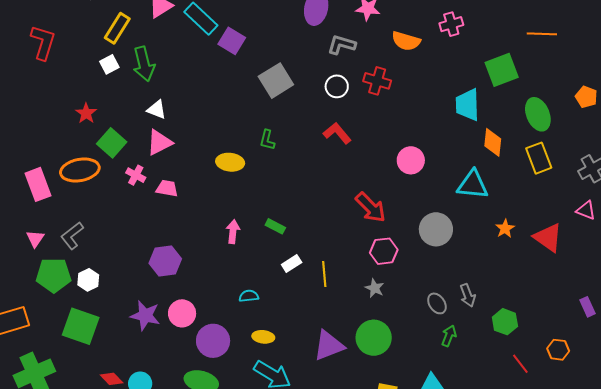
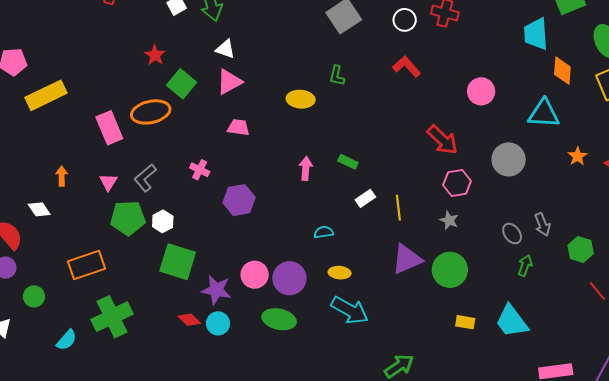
pink cross: (136, 175) -> (200, 170), moved
pink circle: (182, 313) -> (255, 275), moved
purple star: (145, 315) -> (216, 290), moved
green square: (81, 326) -> (178, 262), moved
purple triangle: (329, 346) -> (407, 259), moved

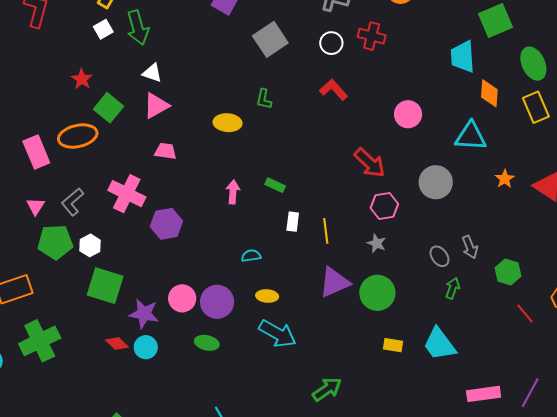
pink cross: (200, 170) -> (127, 194), size x1.8
white rectangle: (365, 198) -> (293, 222), turned -48
green ellipse: (279, 319) -> (207, 343), size x0.7

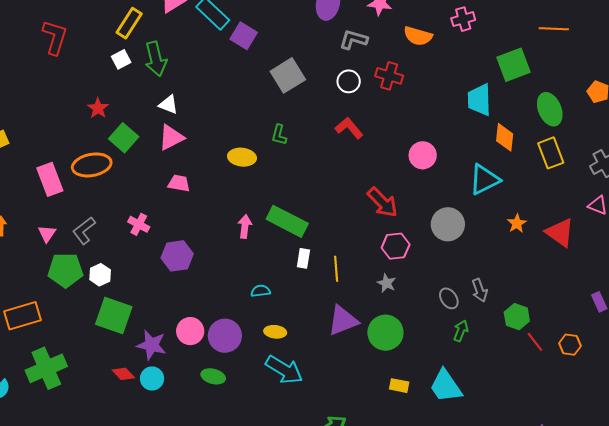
cyan triangle: (471, 136) -> (485, 180), turned -32
green rectangle: (275, 185) -> (287, 221), size x2.0
pink cross: (127, 194) -> (139, 224), size x0.6
red line: (525, 313) -> (535, 342), moved

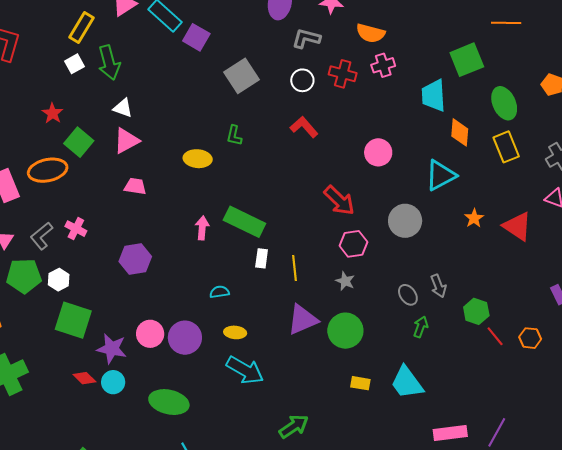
pink cross: (463, 19) -> (383, 65), moved
pink cross: (139, 224) -> (76, 229), moved
green ellipse: (213, 376) -> (169, 402), moved, size x1.6

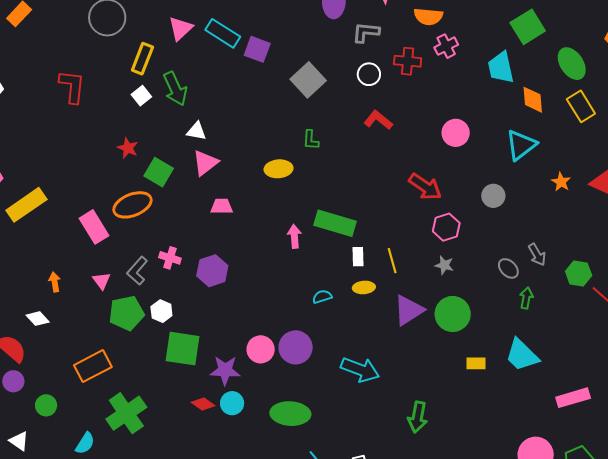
gray circle: (405, 221) -> (493, 196), size x0.7
purple hexagon: (135, 259) -> (212, 271), moved
yellow ellipse: (235, 332) -> (364, 287), moved
green arrow: (294, 426) -> (418, 417), turned 144

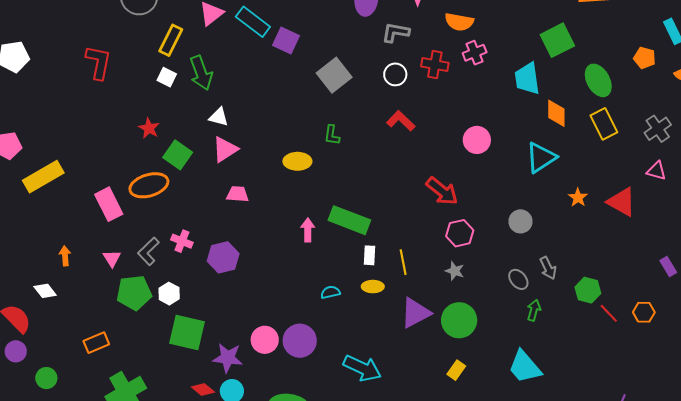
white square: (141, 96) -> (167, 77), turned -30
gray circle: (493, 196) -> (521, 221), moved
yellow rectangle: (476, 363) -> (456, 370), moved, turned -60
orange rectangle: (93, 366) -> (96, 343), size x0.7

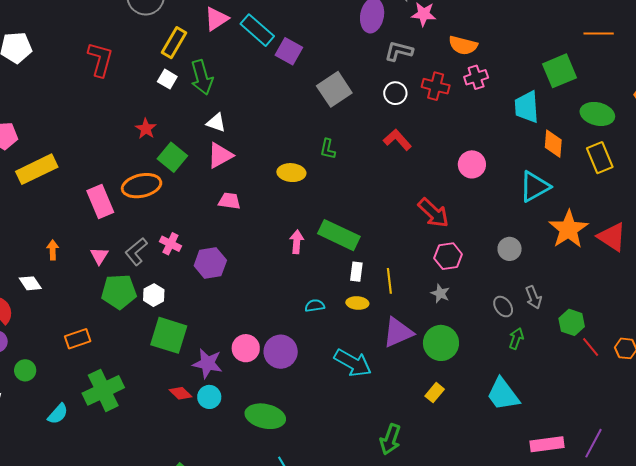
green ellipse: (598, 80) -> (597, 114), turned -52
orange star: (578, 198) -> (568, 229), size x2.0
cyan arrow: (362, 368) -> (353, 363), moved

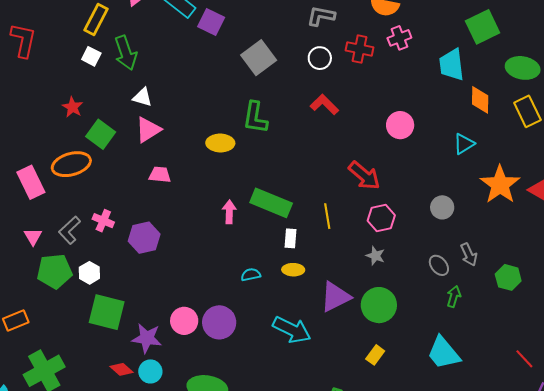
green L-shape: (328, 149) -> (255, 117), size x1.6
cyan triangle: (535, 187) -> (464, 144), size x0.7
yellow line: (389, 281) -> (327, 216), moved
red line: (591, 347) -> (524, 359), moved

